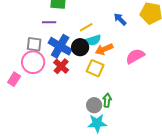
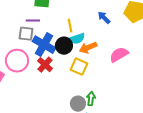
yellow line: (86, 27) -> (70, 26), turned -72
gray square: (34, 44) -> (26, 34), moved

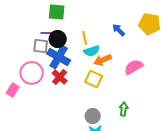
black circle: (64, 46) -> (58, 39), moved
green arrow: (91, 99) -> (124, 109), moved

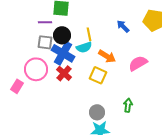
purple line: (48, 33) -> (45, 22), moved
cyan semicircle: (92, 51) -> (84, 47), moved
orange arrow: (103, 60) -> (107, 56), turned -126

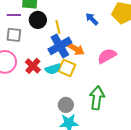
black circle: (62, 35) -> (38, 20), moved
cyan semicircle: (84, 47) -> (53, 69), moved
blue cross: (63, 53) -> (60, 46), moved, turned 30
green arrow: (128, 105) -> (97, 98), size x1.6

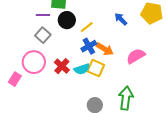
yellow line: (58, 27) -> (87, 27), turned 64
gray square: (14, 35) -> (43, 35), turned 35
blue cross: (60, 46) -> (89, 46), size x0.7

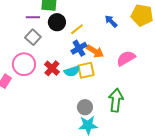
yellow square: (96, 68) -> (86, 70), turned -36

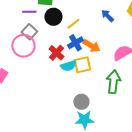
pink circle: (24, 64) -> (23, 46), moved
red cross: (52, 68) -> (56, 53), moved
green arrow: (116, 100) -> (113, 82), moved

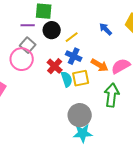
blue cross: (75, 43) -> (74, 56), turned -35
orange arrow: (91, 46) -> (100, 65), moved
cyan semicircle: (68, 66) -> (67, 79), turned -91
gray circle: (81, 102) -> (80, 115), size x1.5

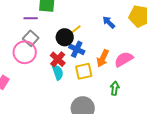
black circle: (52, 30) -> (65, 37), moved
orange arrow: (100, 65) -> (103, 58), turned 84
cyan semicircle: (67, 79) -> (58, 72), moved
green arrow: (112, 95) -> (115, 88), size x0.6

